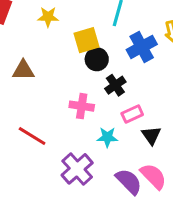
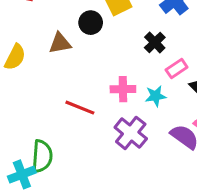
black circle: (97, 59) -> (91, 23), moved
pink cross: (82, 106) -> (123, 89), moved

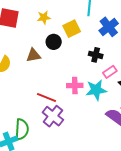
black cross: (155, 42) -> (96, 55), turned -32
cyan star: (156, 96) -> (96, 90), size x1.5
purple cross: (131, 133) -> (53, 116), moved

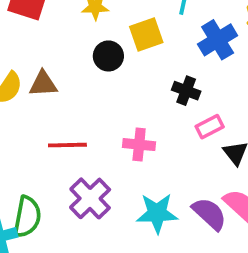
brown triangle: (34, 55) -> (43, 84), moved
cyan star: (96, 90) -> (157, 213), moved
red line: (47, 98) -> (67, 145), moved, turned -30

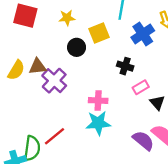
red line: (67, 145) -> (54, 136), moved, turned -35
purple cross: (90, 198) -> (54, 81), moved
cyan star: (157, 213) -> (98, 123), moved

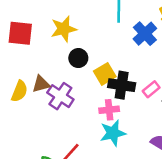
yellow star: (67, 18) -> (64, 29), size x1.5
yellow square: (99, 33) -> (105, 74), moved
black cross: (125, 66) -> (122, 85), moved, size x1.5

